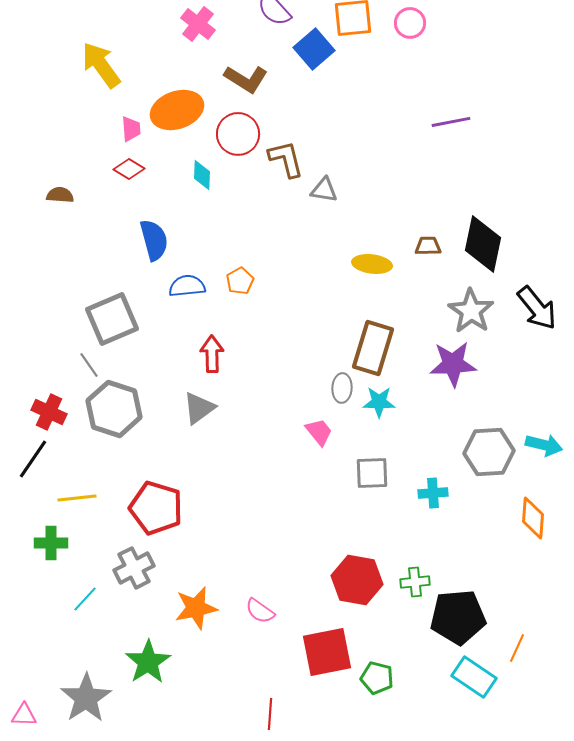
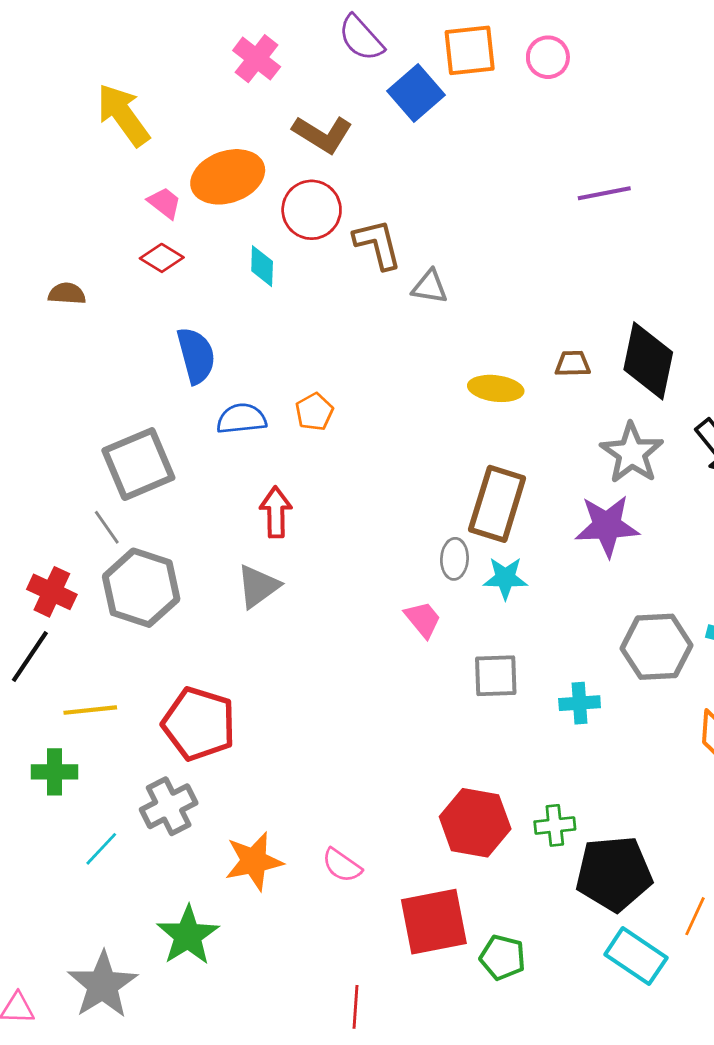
pink trapezoid: (131, 129) -> (165, 203), turned -48

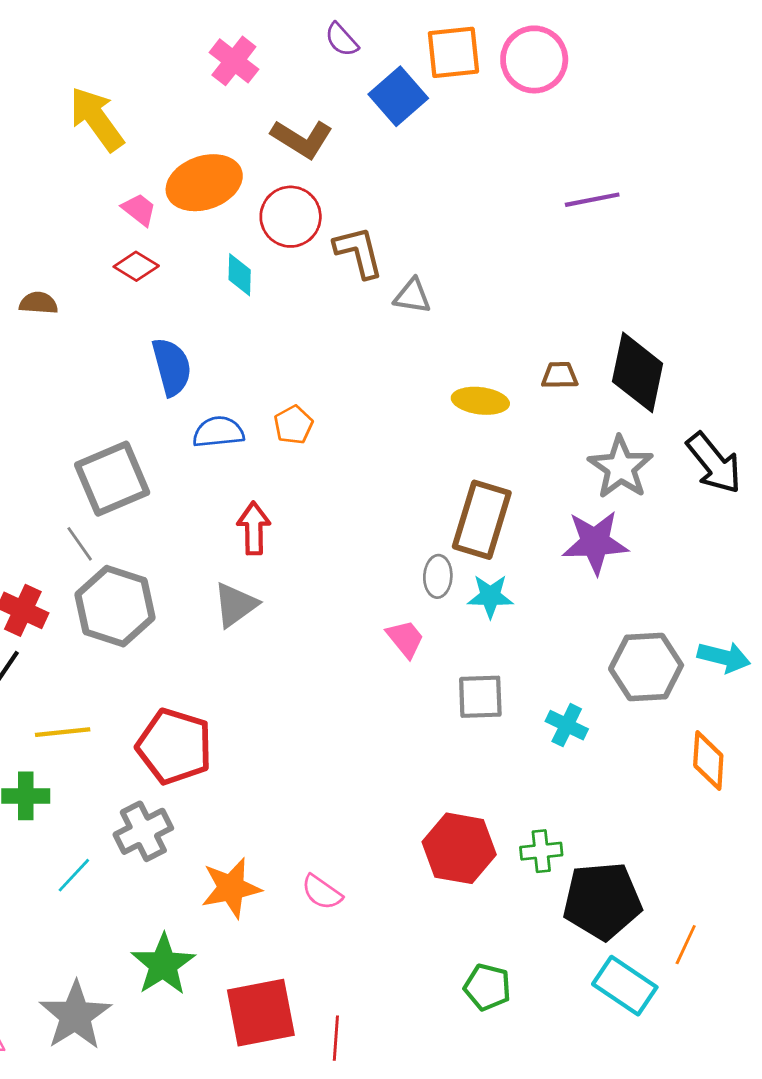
purple semicircle: (361, 38) -> (342, 40), size x0.7
pink circle: (548, 57) -> (534, 59), size x1.5
cyan cross: (580, 703) -> (567, 725), turned 30
red square: (434, 922) -> (261, 1013), moved

